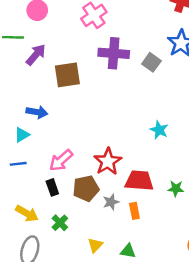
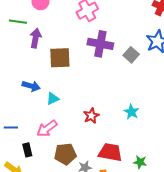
purple arrow: (36, 55) -> (35, 38), turned -36
cyan triangle: (22, 135) -> (53, 99), moved
red star: (108, 162) -> (91, 116), moved, size x0.7
black rectangle: (52, 187) -> (27, 150), moved

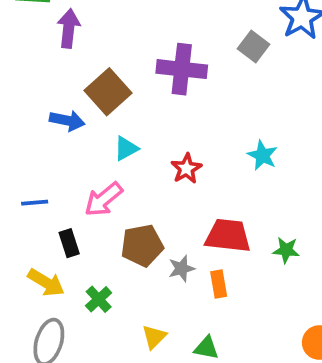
purple cross: (100, 44) -> (182, 69), moved
brown square: (60, 58) -> (108, 92), moved, turned -35
cyan triangle: (53, 99) -> (126, 148), moved

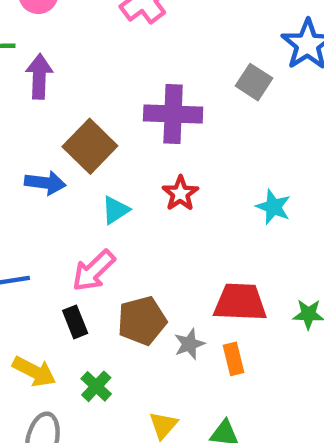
red star: (186, 169) -> (180, 193), moved
black rectangle: (69, 243) -> (75, 322), moved

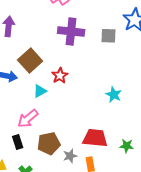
gray square: (254, 82) -> (109, 36), turned -35
purple cross: (173, 114) -> (71, 31), moved
red star: (180, 193) -> (60, 76), moved

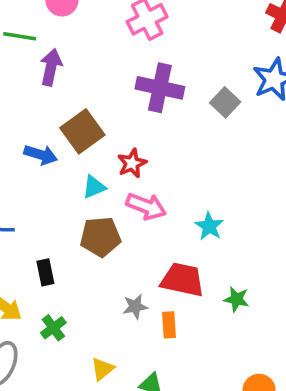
gray square: (109, 36) -> (225, 102), turned 35
cyan star: (114, 95) -> (209, 226), moved
pink arrow: (28, 119) -> (146, 206), moved, turned -125
brown pentagon: (49, 143) -> (100, 237), moved

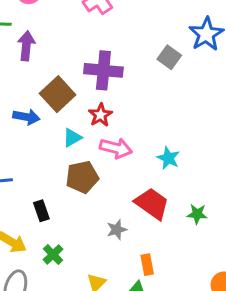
purple cross: (160, 88) -> (103, 70), moved
red trapezoid: (182, 280) -> (152, 204), turned 30
orange rectangle: (169, 325) -> (147, 265), moved

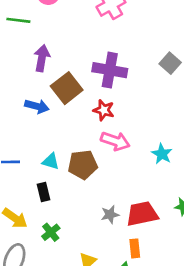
purple arrow: (26, 46) -> (42, 58), moved
red star: (100, 115) -> (104, 110), turned -30
cyan triangle: (72, 138) -> (51, 161), moved, turned 42
red trapezoid: (152, 204) -> (142, 214), moved, turned -52

